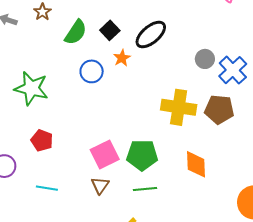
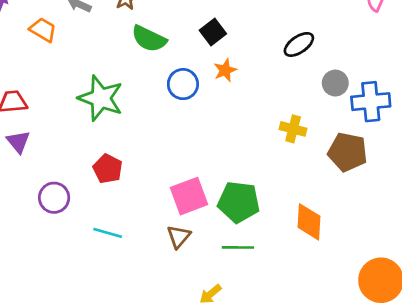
green semicircle: (76, 32) -> (149, 39), moved, turned 76
black ellipse: (151, 35) -> (299, 44), moved, size x0.7
blue cross: (233, 70) -> (371, 102), turned 32
yellow cross: (179, 107) -> (293, 129), moved, size x0.6

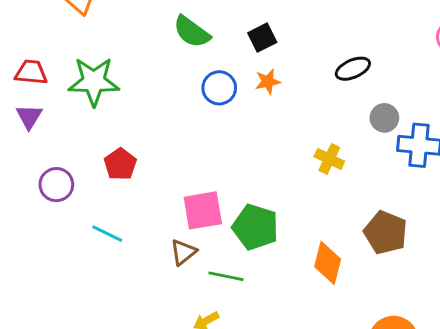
green star: (101, 98) -> (94, 81), moved, turned -30
brown pentagon: (348, 152) -> (386, 233), moved
green line: (238, 247) -> (226, 276), moved

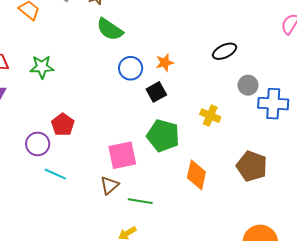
black square: (262, 38) -> (156, 92), moved
green star: (94, 81) -> (42, 67), size x0.7
purple circle: (56, 185) -> (38, 144), moved
green pentagon: (255, 227) -> (163, 136), moved
orange diamond: (328, 263) -> (196, 175), moved

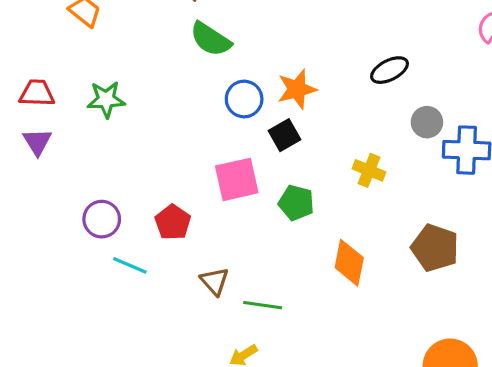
orange star: (165, 63) -> (297, 89), size x1.4
red pentagon: (63, 125) -> (173, 222), moved
green pentagon: (163, 136) -> (296, 203), size x0.7
pink square: (122, 155) -> (237, 179), moved
brown triangle: (110, 185) -> (214, 281), turned -30

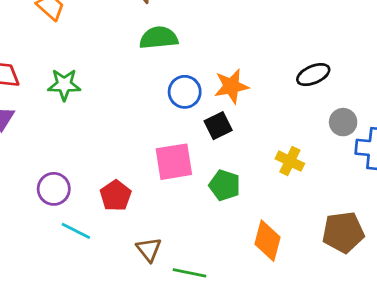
green semicircle: (211, 39) -> (159, 38), turned 138
brown pentagon: (435, 248) -> (343, 232), turned -30

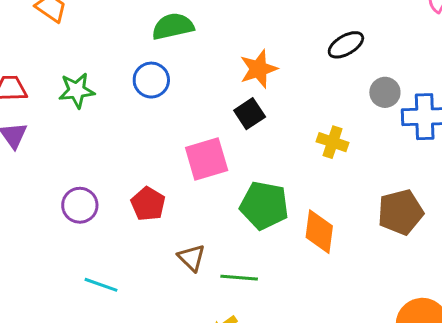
blue circle: (185, 92) -> (151, 80), moved
green pentagon: (225, 185) -> (264, 205), moved, size x1.4
cyan line: (76, 231) -> (101, 285), moved

